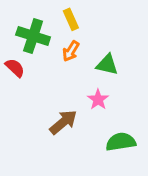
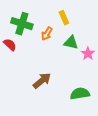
yellow rectangle: (71, 19) -> (64, 18), moved
pink star: (98, 99) -> (88, 54), moved

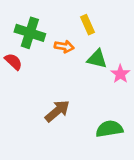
orange arrow: (47, 34) -> (64, 47), turned -112

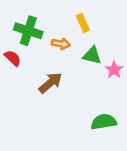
brown arrow: (57, 111) -> (50, 83), moved

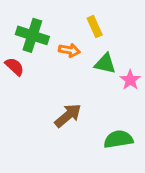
brown arrow: (50, 83) -> (68, 116), moved

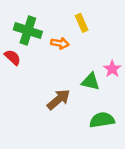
green triangle: (105, 64) -> (90, 82), moved

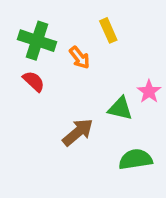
orange arrow: (60, 43) -> (79, 58), turned 42
red semicircle: (13, 57) -> (34, 81), moved

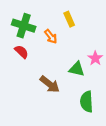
brown arrow: (78, 132) -> (50, 84), turned 78
green semicircle: (135, 159) -> (87, 102), turned -84

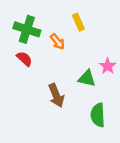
brown arrow: (50, 84) -> (56, 95), turned 30

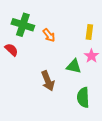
yellow rectangle: (78, 22) -> (89, 32), moved, turned 32
red semicircle: (24, 59) -> (11, 50), moved

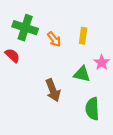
yellow rectangle: (89, 32) -> (83, 36), moved

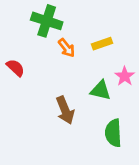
green cross: (25, 28) -> (47, 21), moved
yellow rectangle: (83, 36) -> (102, 44), turned 63

